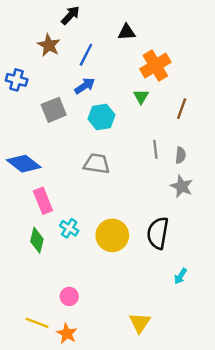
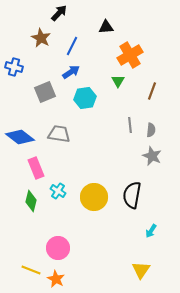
gray trapezoid: (97, 164) -> (59, 134), moved
pink circle: (69, 296) -> (58, 248), size x1.5
yellow triangle: (140, 323) -> (141, 270), moved

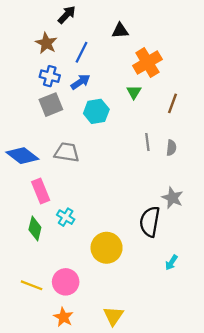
blue cross: (14, 67) -> (50, 76), moved
gray star: (152, 156) -> (172, 198), moved
yellow circle: (94, 197) -> (107, 248), moved
yellow line: (31, 270) -> (32, 285), moved
yellow triangle: (141, 270) -> (113, 316), moved

